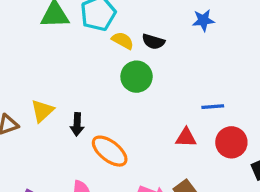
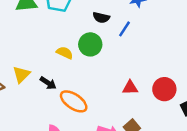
yellow semicircle: (123, 41) -> (65, 53), moved
blue line: (213, 107) -> (125, 29), moved, turned -49
black arrow: (77, 124) -> (48, 83), turned -56

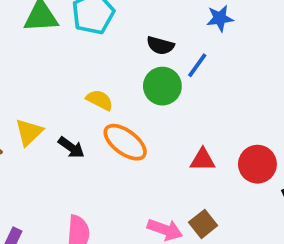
green circle: (90, 44) -> (162, 86), moved
orange ellipse: (74, 101) -> (125, 142), moved

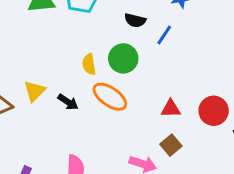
green circle: (162, 86) -> (123, 58), moved
yellow semicircle: (100, 100) -> (89, 64), turned -125
brown square: (203, 224) -> (171, 145), moved

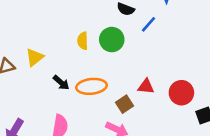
orange ellipse: (110, 97) -> (92, 86), moved, turned -48
black arrow: (68, 102) -> (61, 83), moved
brown square: (171, 145) -> (124, 104), moved

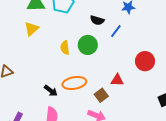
yellow triangle: (35, 57) -> (32, 29), moved
black arrow: (61, 83) -> (51, 91), moved
red circle: (181, 93) -> (145, 61), moved

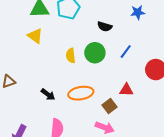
yellow triangle: (32, 29) -> (35, 36), turned -42
blue line: (116, 31) -> (126, 52), moved
black arrow: (51, 91) -> (48, 94), moved

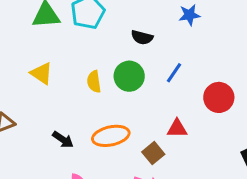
yellow triangle: (35, 36) -> (42, 73), moved

